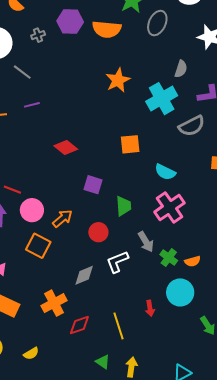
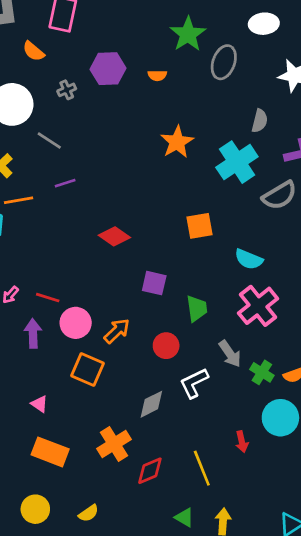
orange semicircle: (107, 29) -> (157, 75), size x0.5

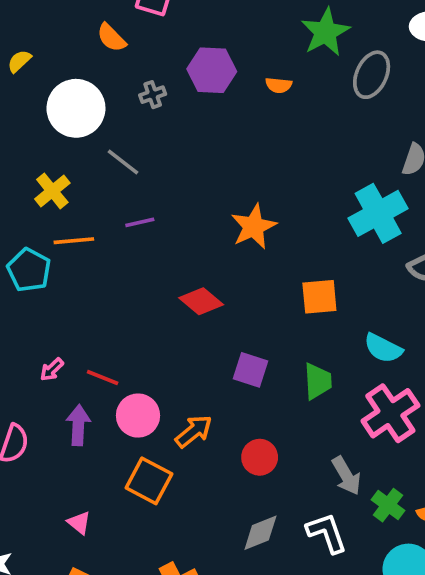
orange star: (177, 142) -> (254, 227), moved
green trapezoid: (197, 308) -> (318, 381), moved
white L-shape: (194, 383) -> (327, 533), moved, turned 92
gray diamond: (151, 404) -> (260, 533), moved

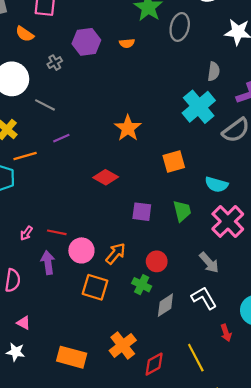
green cross: (388, 505) -> (142, 285), moved
pink triangle: (79, 523) -> (23, 323), moved

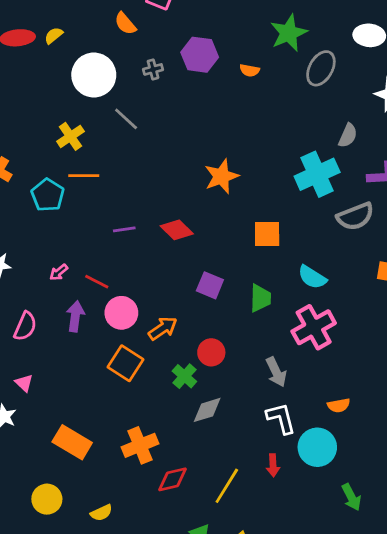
purple line: (61, 138) -> (124, 229), moved
white L-shape: (204, 298) -> (281, 418), moved
yellow line: (196, 358) -> (227, 486), turned 44

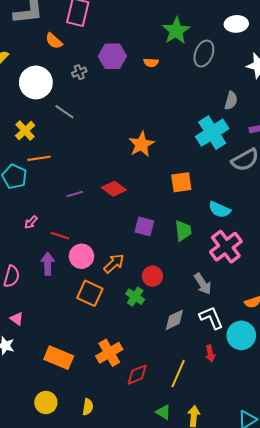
pink arrow: (59, 272) -> (31, 222), moved
gray diamond: (207, 410) -> (174, 320), moved
yellow semicircle: (101, 513) -> (88, 407), turned -49

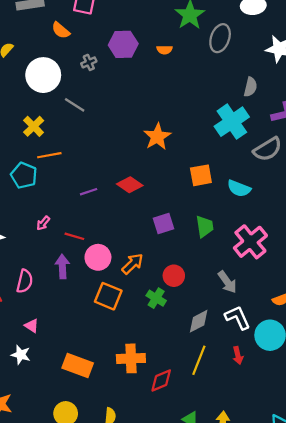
cyan semicircle: (220, 210) -> (239, 188), moved
purple square: (144, 226) -> (163, 223), turned -30
orange cross: (109, 353) -> (131, 358), turned 30
yellow line: (178, 374) -> (199, 360), moved

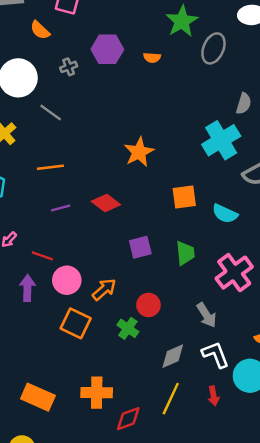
orange line: (49, 155) -> (50, 167), moved

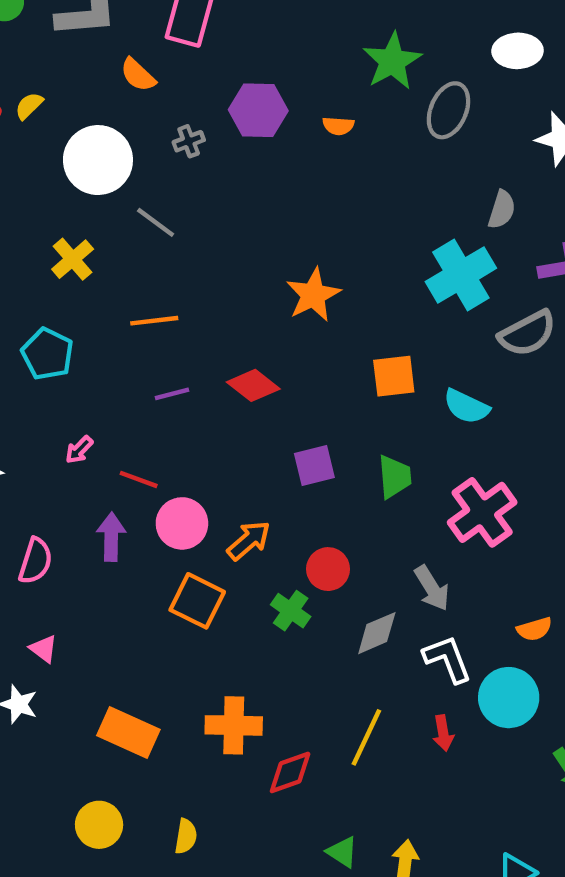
gray diamond: (173, 356) -> (377, 633), moved

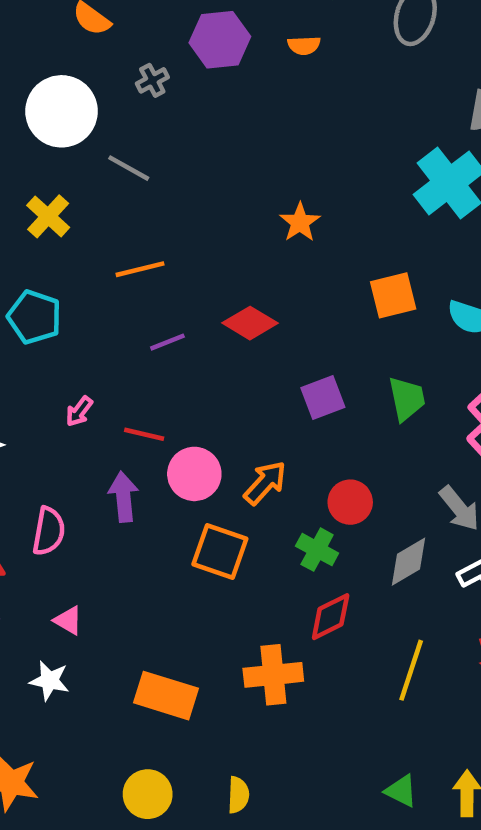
orange star: (313, 295) -> (300, 222), size x0.7
red diamond: (290, 772) -> (331, 617), moved

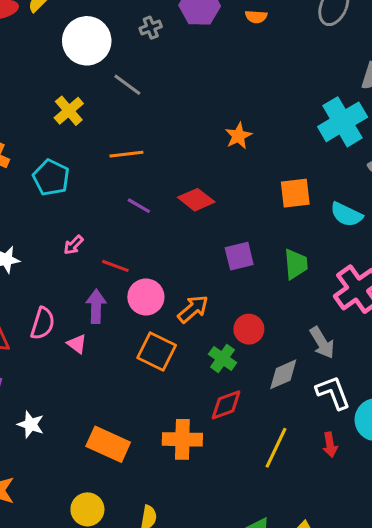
purple line: (167, 342) -> (139, 206), turned 45
pink triangle: (68, 620) -> (77, 344), moved

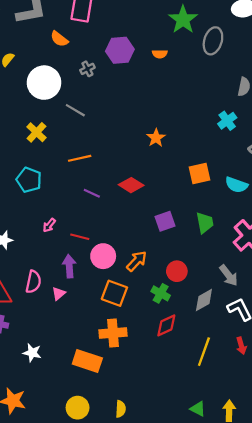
cyan cross: (343, 122) -> (227, 121), size x0.6
pink triangle: (77, 344) -> (59, 294), turned 48
orange cross: (182, 439) -> (113, 333), moved

